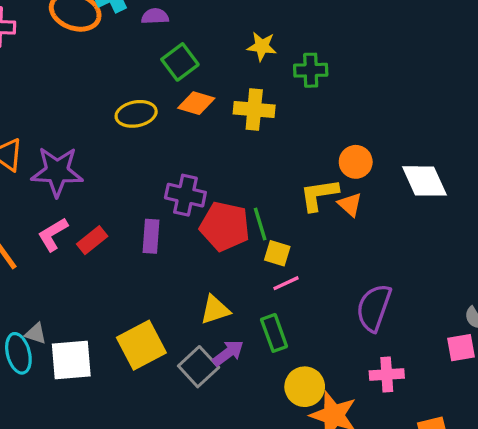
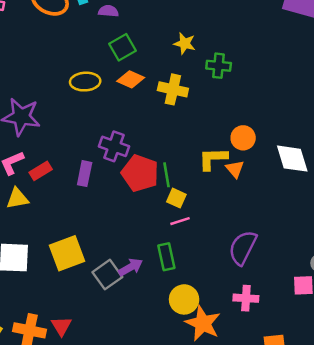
yellow triangle: (215, 310) -> (17, 198), moved

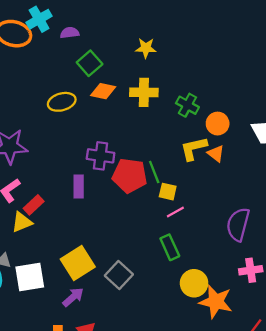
green cross: (219, 66) -> (187, 105), moved, turned 35
red rectangle: (41, 171) -> (34, 205), moved
purple arrow: (131, 267) -> (73, 297), moved

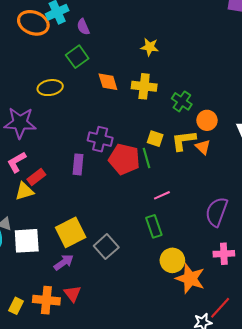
purple semicircle: (70, 33) -> (83, 27), turned -112
green square: (90, 63) -> (77, 57), moved
orange diamond: (103, 91) -> (108, 82), turned 55
yellow ellipse: (62, 102) -> (50, 88), moved
yellow square: (168, 192) -> (155, 139), moved

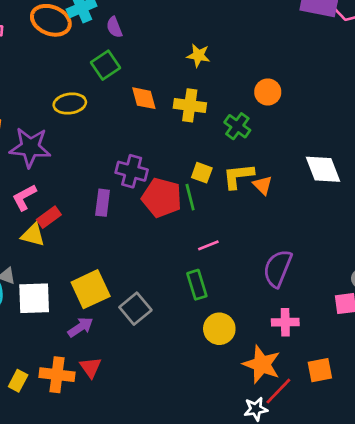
orange circle: (207, 120) -> (268, 92), moved
yellow triangle: (24, 191) -> (33, 235), turned 30
orange star: (190, 279) -> (262, 364), moved

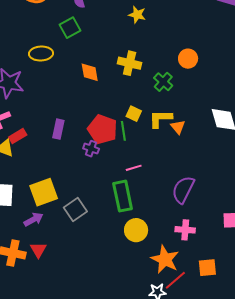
yellow star: (198, 55) -> (137, 15), moved
orange diamond: (144, 98) -> (90, 72), moved
purple cross: (132, 171) -> (91, 149), moved, size x0.7
green rectangle: (197, 285) -> (123, 196), size x1.4

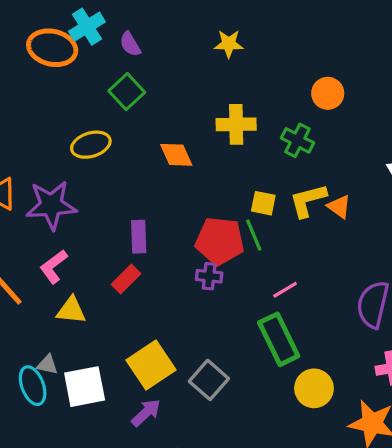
purple rectangle: (58, 129) -> (139, 237), moved
red rectangle: (18, 136) -> (126, 279), moved

